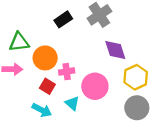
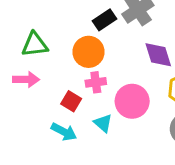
black rectangle: (63, 19) -> (104, 20), moved
orange circle: (45, 58) -> (89, 52), moved

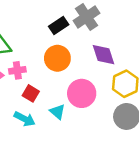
orange circle: (89, 52) -> (57, 58), moved
pink cross: (96, 82) -> (17, 70), moved

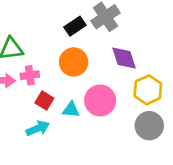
cyan triangle: (57, 112) -> (71, 110), moved, turned -35
cyan arrow: (25, 119) -> (38, 128), turned -50

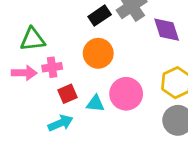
purple diamond: (124, 58) -> (167, 30), moved
red square: (44, 100) -> (67, 94), turned 36

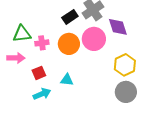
pink cross: (52, 67) -> (42, 43), moved
red square: (67, 94) -> (39, 73), moved
pink circle: (126, 94) -> (94, 39), moved

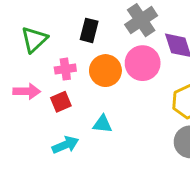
black rectangle: (70, 17) -> (89, 30), moved, turned -42
green triangle: (22, 34) -> (34, 39), moved, turned -36
red square: (39, 73) -> (61, 102), moved

